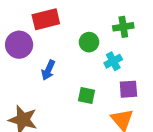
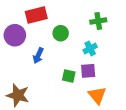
green circle: (89, 42) -> (61, 33), moved
purple square: (128, 89) -> (88, 71), moved

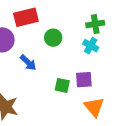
cyan cross: (90, 48) -> (91, 46), moved, turned -32
blue arrow: (38, 56) -> (28, 63), turned -70

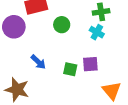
blue arrow: (28, 63) -> (38, 62), moved
orange triangle: (94, 107) -> (112, 91), moved

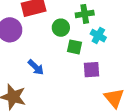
green cross: (101, 12) -> (85, 14), moved
green square: (70, 69) -> (74, 47), moved

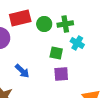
green circle: (61, 28) -> (44, 24), moved
purple square: (91, 70) -> (61, 74), moved

